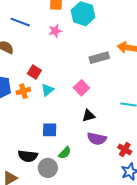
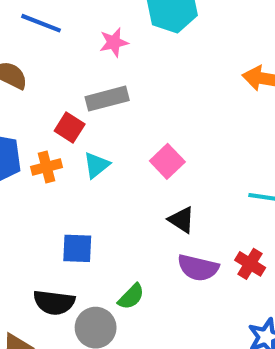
gray rectangle: (99, 58) -> (107, 99), moved
black triangle: (89, 116) -> (182, 220), turned 48
blue square: (50, 130) -> (77, 248), moved
red cross: (125, 150) -> (250, 264), moved

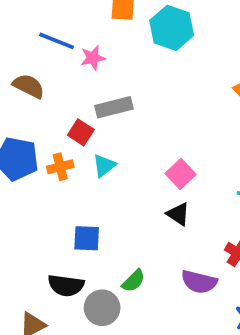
pink star: (114, 42) -> (93, 58), moved
pink square: (167, 161) -> (181, 174), moved
purple semicircle: (198, 268) -> (199, 282), moved

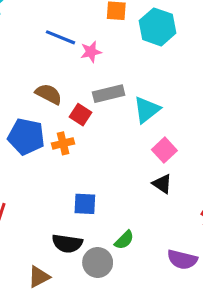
brown semicircle: (29, 86) -> (49, 94), moved
cyan triangle: (104, 166) -> (147, 110), moved, size x1.4
purple semicircle: (199, 282) -> (182, 260), moved

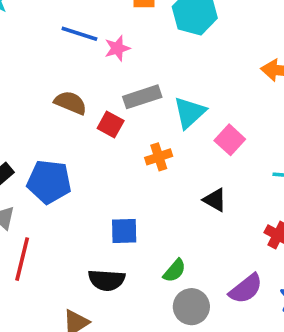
blue pentagon: (26, 137) -> (49, 182), moved
orange cross: (63, 143) -> (159, 157), moved
pink square: (164, 150) -> (230, 140), moved
purple semicircle: (182, 260) -> (246, 289), turned -48
gray circle: (98, 263) -> (191, 307), moved

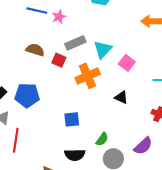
orange cross: (159, 157) -> (88, 76), size x1.6
black semicircle: (107, 280) -> (75, 155), moved

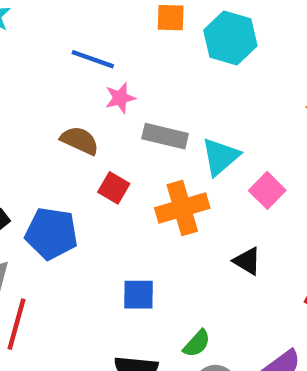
pink star: (59, 17) -> (120, 98), moved
gray rectangle: (75, 43) -> (165, 136), turned 30
red square: (59, 60) -> (114, 188), moved

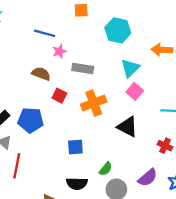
cyan hexagon: (230, 38) -> (118, 30), moved
cyan triangle: (220, 157) -> (130, 68), moved
black triangle: (247, 261) -> (127, 127), size x1.5

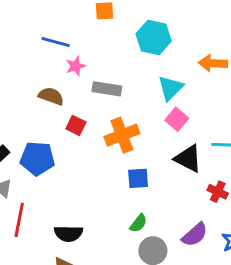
black triangle: (127, 127) -> (188, 159), moved
blue square: (75, 147) -> (138, 178), moved
black semicircle: (77, 184) -> (68, 233), moved

